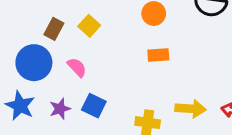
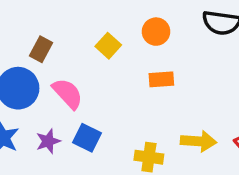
yellow square: (89, 26) -> (108, 46), moved
pink semicircle: (77, 67) -> (68, 93), size x1.4

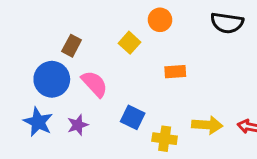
orange circle: (156, 32) -> (160, 20), moved
blue square: (87, 138) -> (133, 117), moved

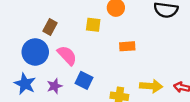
yellow square: (130, 43) -> (93, 25), turned -35
blue square: (133, 117) -> (84, 80), moved

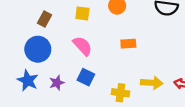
yellow square: (93, 25) -> (82, 13), moved
brown rectangle: (50, 27) -> (45, 19), moved
pink semicircle: (67, 55) -> (82, 46), moved

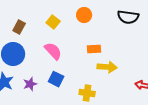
yellow square: (82, 13) -> (53, 22), turned 32
yellow arrow: (152, 83) -> (107, 67), moved

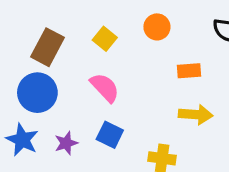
brown rectangle: (19, 27) -> (48, 47), size x1.5
orange rectangle: (94, 49) -> (189, 71), moved

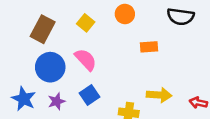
blue circle: (37, 93) -> (50, 67), moved
yellow arrow: (196, 115) -> (159, 95), moved
blue square: (110, 135) -> (89, 95), turned 30

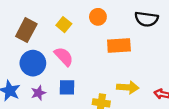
orange rectangle: (149, 47) -> (119, 45), size x1.5
blue square: (89, 95) -> (67, 87), turned 35

